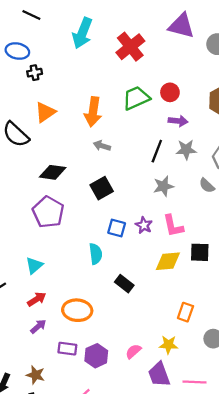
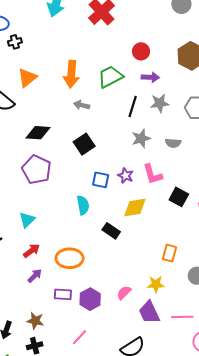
green trapezoid: (136, 98) -> (110, 77), moved
gray semicircle: (207, 185) -> (173, 143), moved, turned -35
black square: (200, 252) -> (179, 197), turned 30
yellow diamond: (168, 261) -> (135, 207), moved

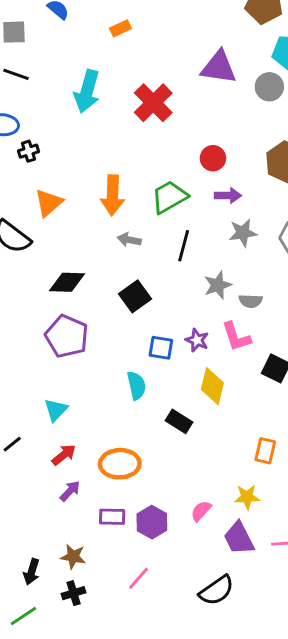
black line: (133, 106) -> (184, 246), moved
gray semicircle: (173, 143) -> (251, 301), moved
yellow diamond: (135, 207) -> (212, 386), turned -65

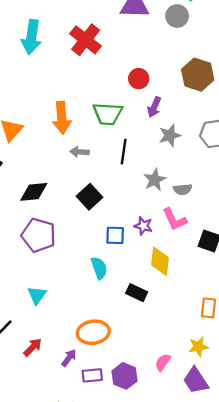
purple arrow: (228, 195) -> (154, 107), turned 120
green trapezoid: (170, 197) -> (108, 114), turned -140
red arrow: (64, 455) -> (33, 347), moved
purple arrow: (70, 491) -> (69, 358), moved

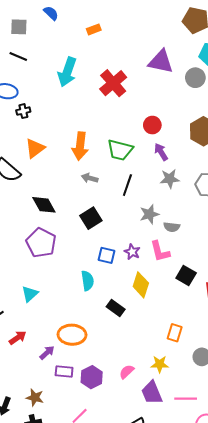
purple arrow: (154, 107) -> (161, 152), turned 114
black diamond: (34, 192) -> (44, 205), turned 55

